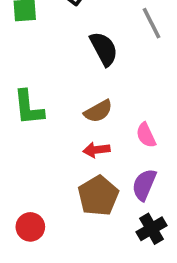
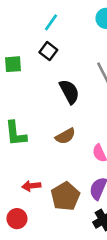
red arrow: (96, 150) -> (31, 186), moved

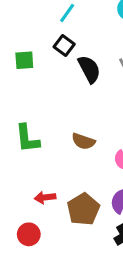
black semicircle: (69, 92) -> (89, 69), moved
brown semicircle: (65, 136) -> (83, 141), turned 48

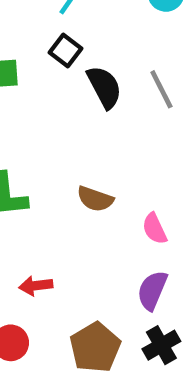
brown pentagon: (83, 209) -> (95, 347), moved

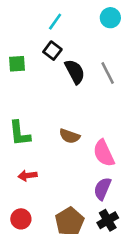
pink semicircle: (155, 229) -> (104, 153), size x1.5
red arrow: (36, 286) -> (27, 176), moved

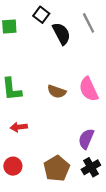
gray line: (108, 73) -> (89, 23), moved
pink semicircle: (104, 153) -> (89, 89), moved

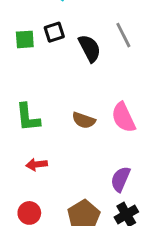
black square: (41, 15) -> (54, 32), moved, turned 35

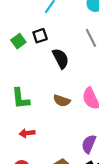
green square: (25, 39) -> (18, 41), turned -32
black semicircle: (90, 48) -> (61, 58), moved

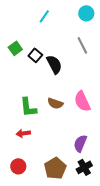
black square: (40, 36) -> (35, 55), moved, turned -32
green L-shape: (21, 98) -> (28, 107), moved

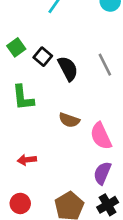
gray line: (82, 45) -> (105, 65), moved
pink semicircle: (82, 101) -> (101, 136), moved
green L-shape: (28, 107) -> (23, 98), moved

